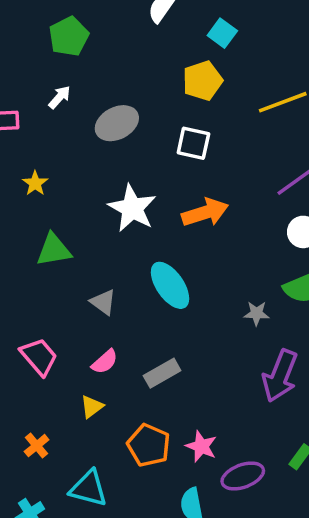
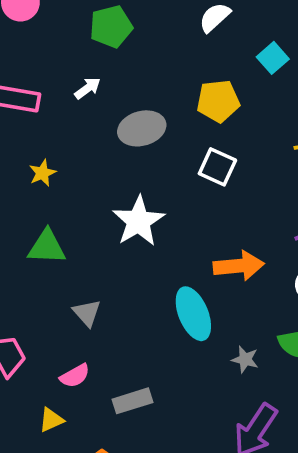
yellow pentagon: (202, 81) -> (218, 101), moved
orange arrow: (205, 213) -> (239, 266), moved
cyan ellipse: (170, 285) -> (193, 314), moved

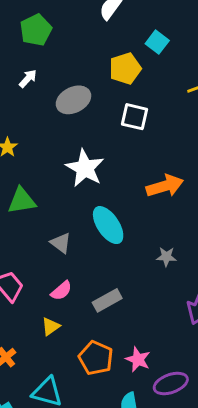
cyan square: (273, 58) -> (157, 42), moved
cyan ellipse: (193, 314) -> (108, 225), moved
gray star: (245, 359) -> (166, 257), moved

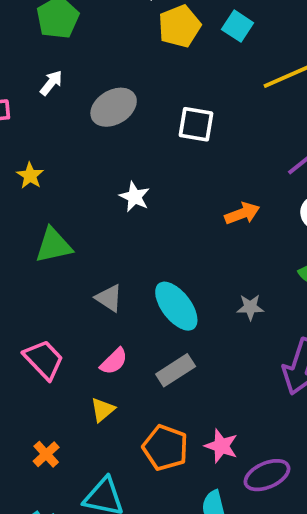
cyan square: (157, 42) -> (238, 26), moved
yellow pentagon: (125, 68) -> (179, 26), moved
white star: (85, 168) -> (135, 197), size x0.6
orange arrow: (165, 186) -> (242, 213), size x0.7
cyan ellipse: (108, 225) -> (176, 306), moved

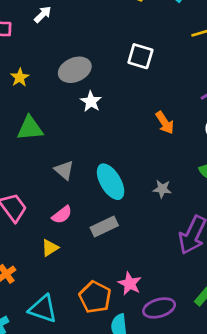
gray ellipse: (114, 107) -> (75, 70), moved
orange arrow: (242, 213) -> (165, 123), turned 70
orange pentagon: (165, 448) -> (95, 297), moved

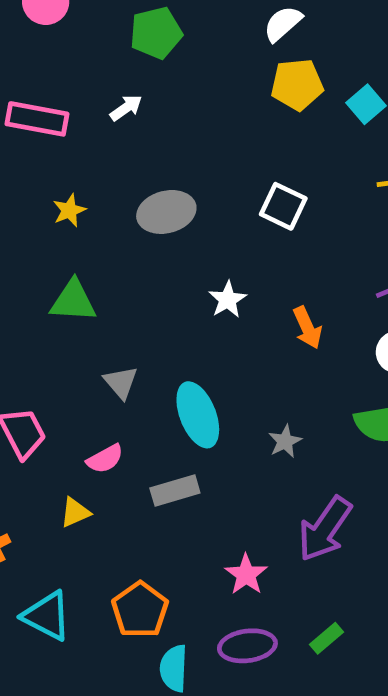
white star: (91, 101) -> (228, 300), moved
gray star: (162, 189) -> (285, 441), turned 30
pink star: (130, 284) -> (246, 575), moved

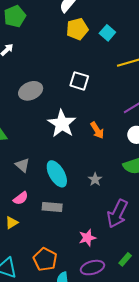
white star: (228, 300) -> (62, 124), size x1.8
gray rectangle: (175, 491) -> (52, 207), turned 30
pink star: (246, 575) -> (87, 238), turned 30

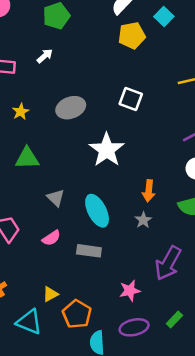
cyan square: (107, 33) -> (164, 16), moved
orange arrow: (97, 130) -> (149, 191), moved, turned 36
yellow triangle: (12, 223) -> (50, 294), moved

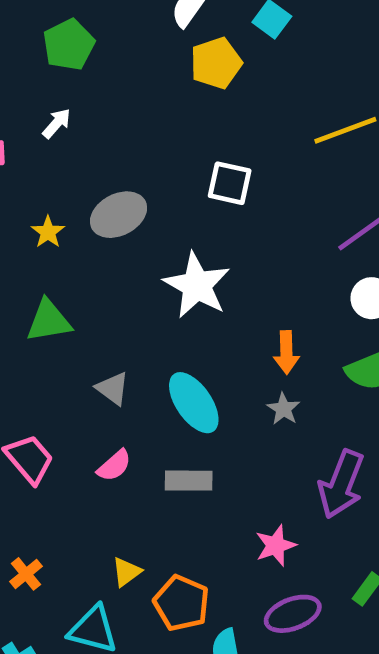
yellow star: (21, 112) -> (48, 232), moved

